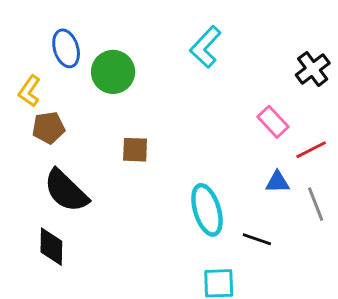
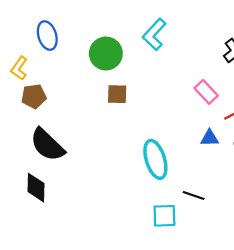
green circle: (113, 72) -> (106, 54), moved
brown square: (135, 150) -> (117, 94), moved
black line: (257, 239) -> (194, 195), moved

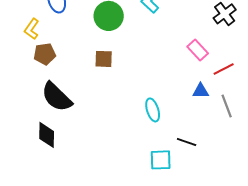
brown square: (117, 94) -> (104, 59), moved
cyan ellipse: (155, 159) -> (153, 110), size x0.7

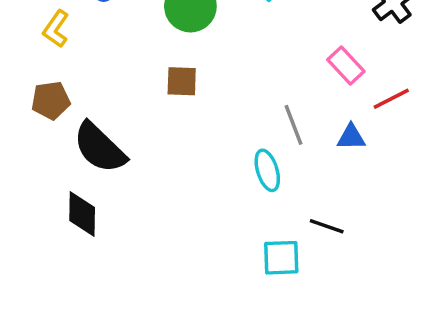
brown pentagon: (45, 54) -> (51, 100), moved
gray line: (227, 106) -> (293, 125), moved

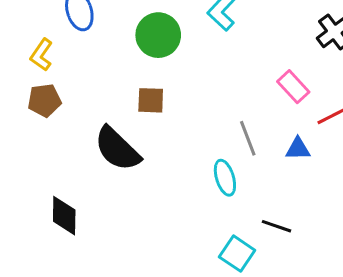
brown pentagon: (51, 100) -> (44, 100), moved
black semicircle: (100, 148) -> (117, 149), moved
cyan square: (281, 258) -> (237, 254), turned 36

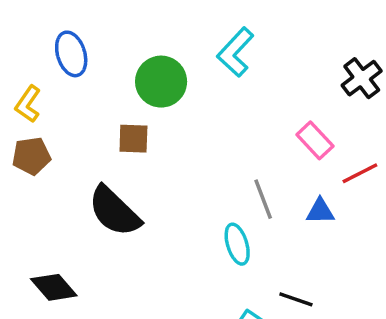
brown square: (151, 100) -> (133, 139), moved
black diamond: (64, 216) -> (54, 287), turned -42

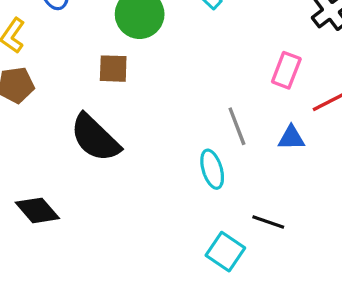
pink rectangle: (315, 140) -> (286, 70), turned 64

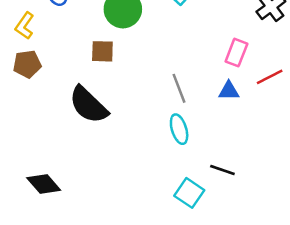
gray line: (237, 126) -> (179, 88), moved
blue triangle: (291, 138) -> (229, 91), moved
black diamond: (37, 210) -> (44, 184), moved

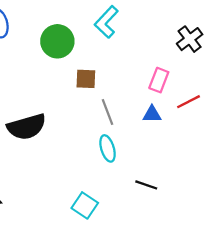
brown square: (102, 51) -> (86, 79), moved
black semicircle: (88, 105) -> (27, 127), turned -60
cyan square: (189, 193) -> (85, 205), moved

